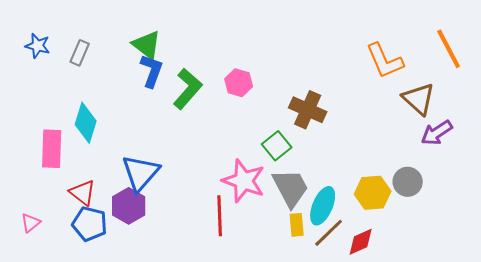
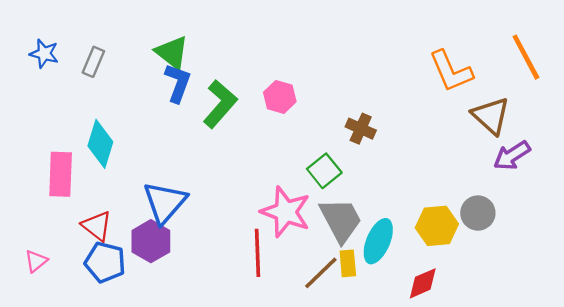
brown cross: (308, 110) -> (361, 129), size x0.7
brown line: (329, 233) -> (321, 273), moved

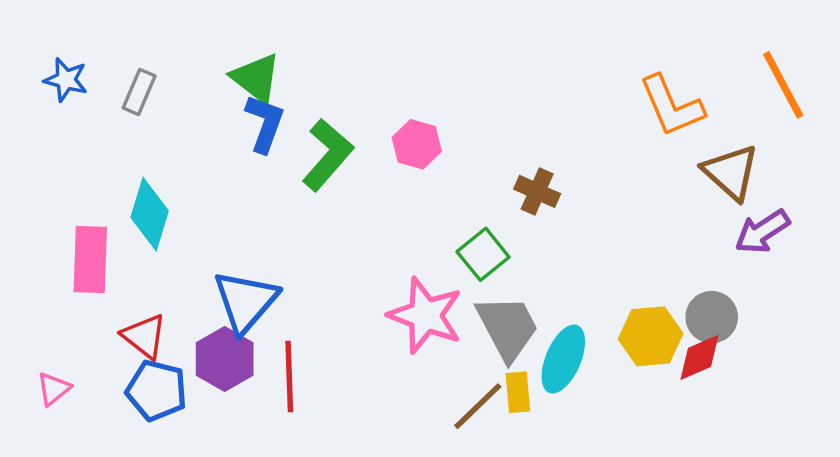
red line: (257, 253) -> (289, 376), moved
red diamond: (423, 283) -> (699, 357), moved

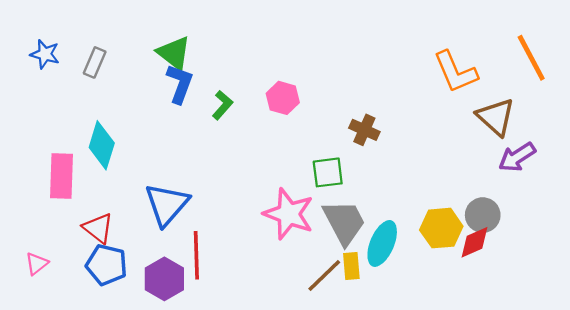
green L-shape: (328, 155) -> (222, 105), size x0.6
green square: (483, 254) -> (328, 172), turned 32
purple hexagon: (225, 359) -> (164, 279), moved

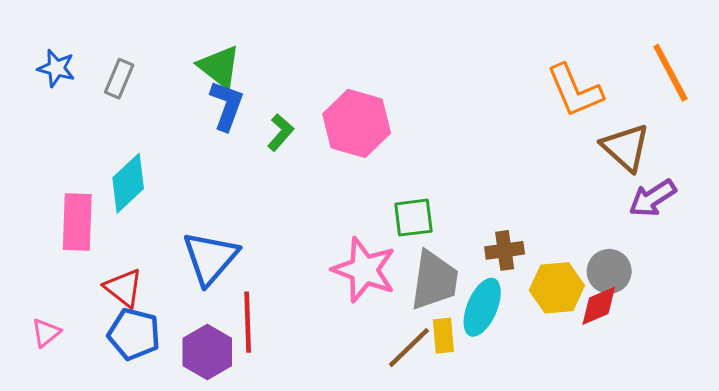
pink hexagon: (283, 98) -> (357, 123), size x1.6
brown cross: (364, 130) -> (505, 250), moved, turned -32
cyan diamond: (102, 145) -> (128, 183), turned 30
gray trapezoid: (344, 222) -> (434, 280), turned 36

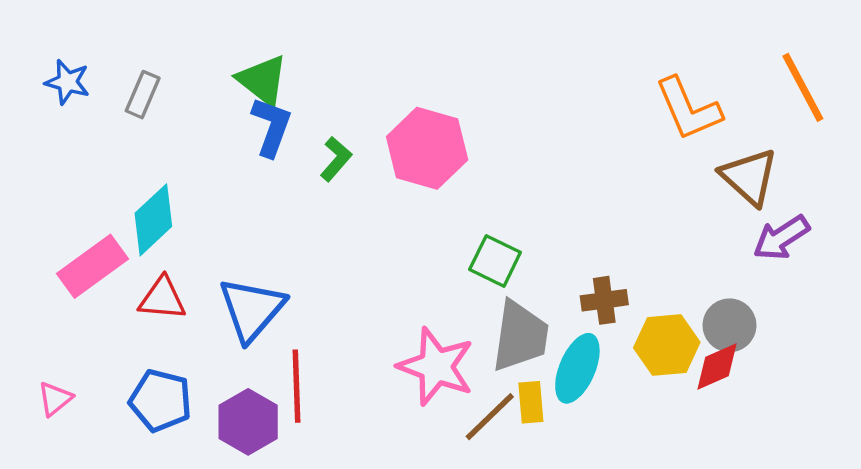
green square: (413, 218) -> (495, 261), turned 33
pink rectangle: (77, 222) -> (93, 266), turned 52
pink star: (364, 270) -> (436, 366), moved
red triangle: (124, 288) -> (162, 299), moved, turned -33

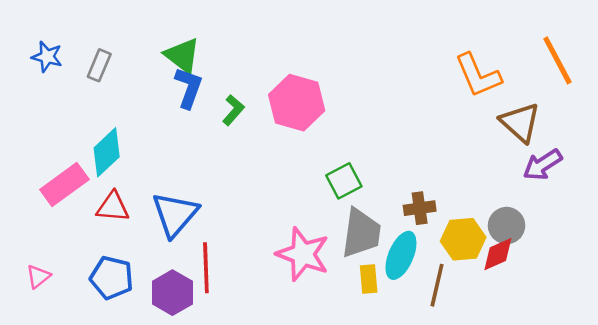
green square: (495, 261) -> (344, 181), turned 36
brown line: (490, 417) -> (437, 285), moved, turned -33

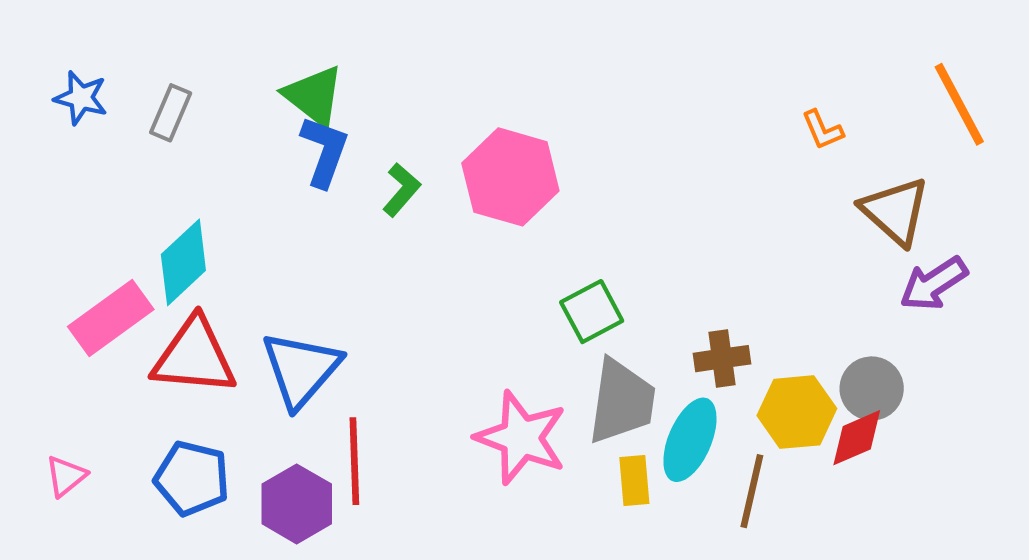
orange L-shape: (478, 75) -> (822, 130), size x0.5
red triangle: (113, 207) -> (194, 356), size x1.5

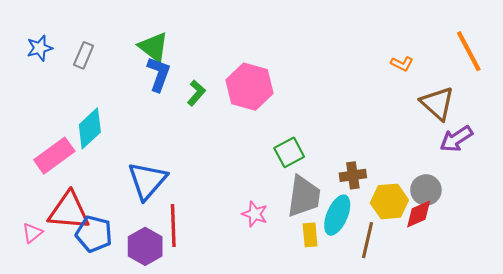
blue star: (81, 98) -> (40, 48), turned -30
orange L-shape: (822, 130) -> (402, 64), turned -40
red triangle: (194, 356) -> (69, 211), moved
pink star: (521, 438) -> (255, 214), size x0.6

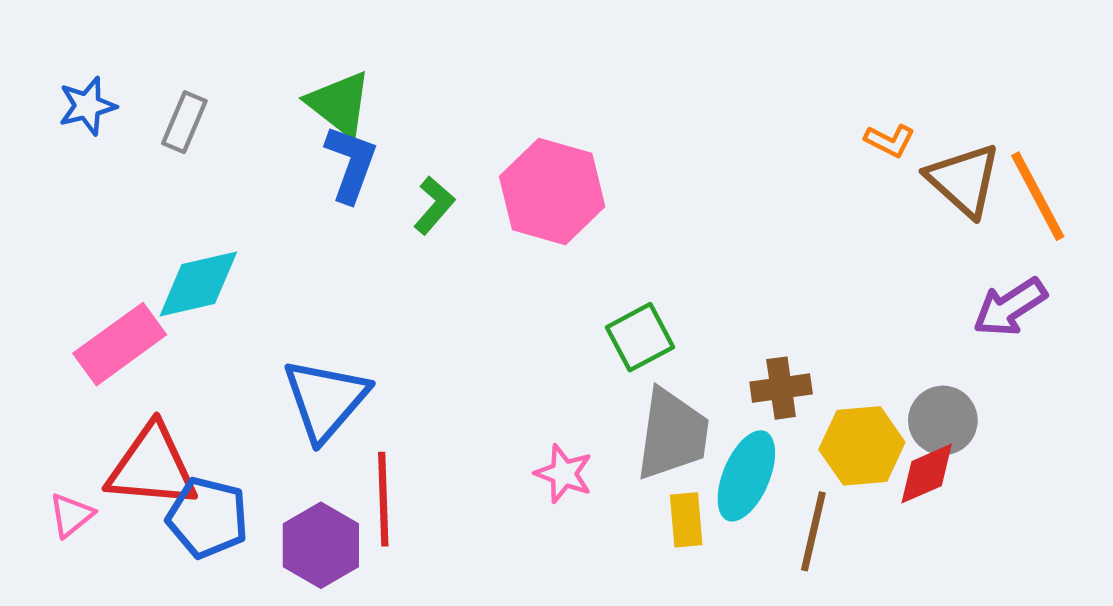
orange line: (469, 51) -> (1038, 196), moved
brown triangle: (437, 103) -> (964, 180), moved
cyan diamond: (90, 128) -> (198, 284), turned 30

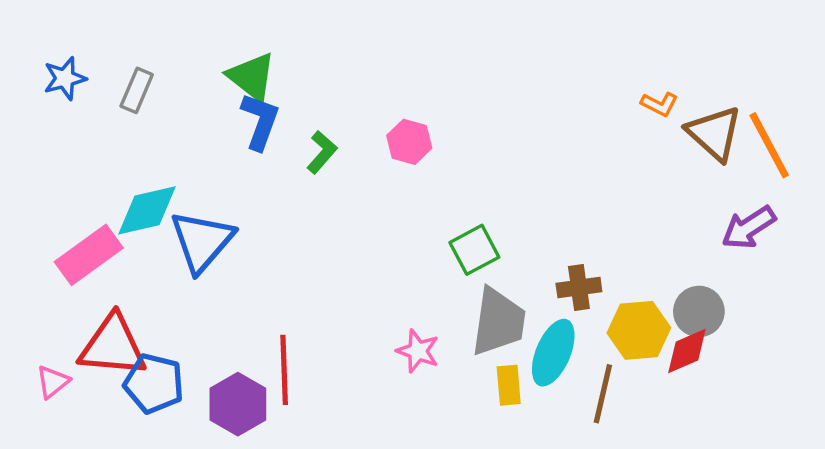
pink hexagon: (552, 191) -> (409, 142), size x0.6
blue triangle: (325, 400) -> (202, 241), moved

